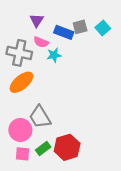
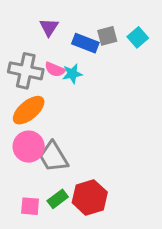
pink semicircle: (41, 42) -> (55, 69), moved
pink circle: (20, 130) -> (29, 147), moved

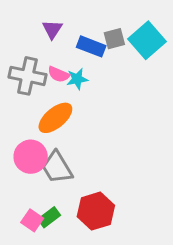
cyan square: (138, 37) -> (147, 40), size x1.6
orange ellipse: (29, 110) -> (55, 118), moved
green rectangle: (58, 199) -> (49, 217), moved
pink square: (30, 206) -> (32, 220), turned 30

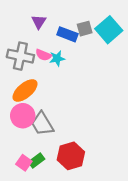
orange ellipse: (55, 118) -> (25, 90), moved

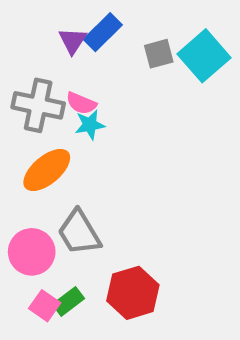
blue rectangle: (67, 34) -> (103, 32), moved, turned -66
cyan star: (57, 58) -> (90, 125), moved
pink circle: (23, 116) -> (32, 252), moved

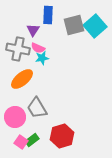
blue rectangle: (103, 32) -> (48, 15), turned -42
purple triangle: (73, 41) -> (33, 30), moved
gray square: (159, 54) -> (74, 25), size x1.5

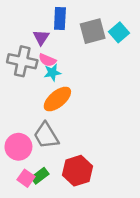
cyan square: (95, 26) -> (119, 32), size x0.7
orange ellipse: (22, 79) -> (57, 99), moved

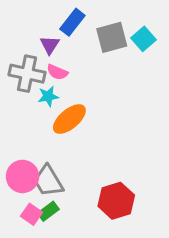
blue rectangle: (60, 19) -> (72, 22), turned 35
cyan star: (52, 73) -> (48, 96), moved
gray trapezoid: (46, 135) -> (48, 181), moved
red hexagon: (78, 171) -> (116, 201), moved

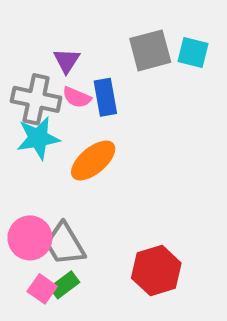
blue rectangle: (72, 22) -> (105, 97), moved, turned -48
cyan square: (143, 39) -> (193, 52), turned -35
cyan star: (48, 96) -> (38, 138), moved, size x1.5

